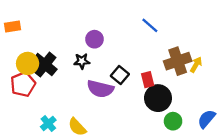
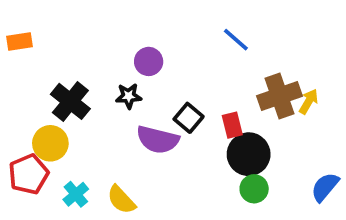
yellow circle: (28, 63) -> (50, 143), moved
red pentagon: (23, 84) -> (29, 174), moved
green circle: (173, 121) -> (254, 189), moved

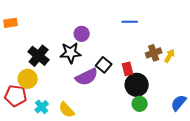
blue line: (236, 40) -> (130, 22), turned -42
black star: (129, 96) -> (71, 53), size x1.5
brown cross: (280, 96) -> (154, 53), size x0.7
purple semicircle: (158, 140) -> (87, 77), turned -40
red pentagon: (29, 174) -> (16, 96), turned 30

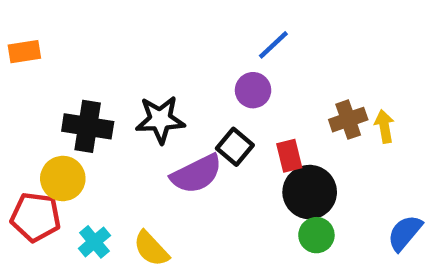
blue line: (130, 22) -> (273, 45), moved, turned -42
purple circle: (82, 34) -> (253, 90), moved
black cross: (39, 56) -> (88, 126), turned -30
yellow arrow: (170, 56) -> (384, 126), turned -40

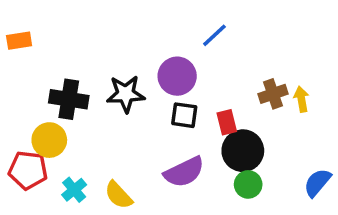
purple circle: (253, 90) -> (177, 76), moved, size x1.4
black square: (235, 147) -> (184, 115), turned -32
purple semicircle: (196, 174) -> (184, 172), moved

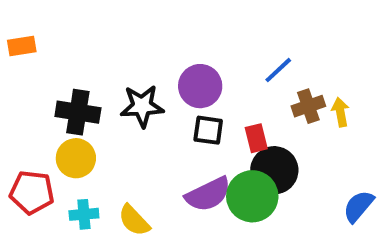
blue line: (214, 35) -> (278, 70), moved
yellow circle: (49, 140) -> (76, 158), moved
green circle: (248, 184) -> (252, 196), moved, size x1.6
cyan cross: (74, 190) -> (84, 214), turned 35

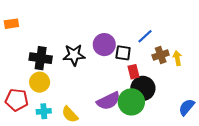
black square: (208, 130) -> (123, 53), moved

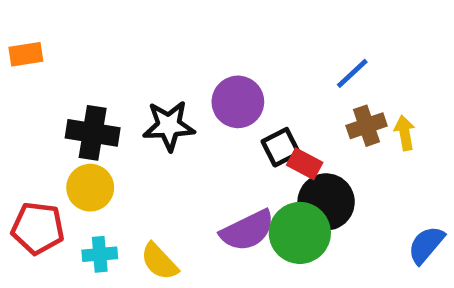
blue line: (145, 36) -> (352, 73), moved
black square: (123, 53) -> (281, 147), moved, turned -35
red rectangle: (133, 72) -> (305, 164), turned -48

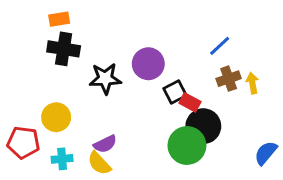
orange rectangle: (26, 54) -> (59, 19), moved
black cross: (93, 133) -> (64, 49), moved
purple semicircle: (247, 231) -> (105, 144), moved, size x0.7

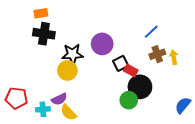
yellow circle: (56, 117) -> (67, 71), moved
purple semicircle: (105, 144) -> (59, 99), moved
green circle: (187, 145) -> (129, 100), size x0.7

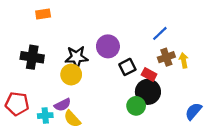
black cross: (44, 34) -> (32, 57), moved
red rectangle: (131, 71) -> (149, 75), moved

